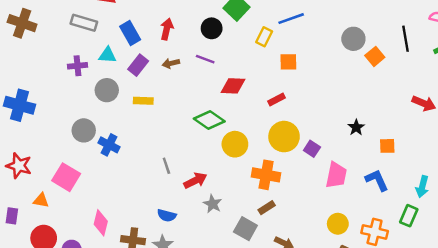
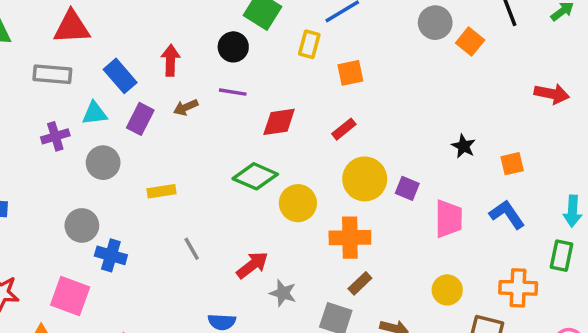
yellow rectangle: (143, 101) -> (161, 191), moved
blue cross: (109, 145) -> (111, 255), moved
gray line: (166, 166) -> (192, 249), moved
yellow circle: (338, 224) -> (447, 290), moved

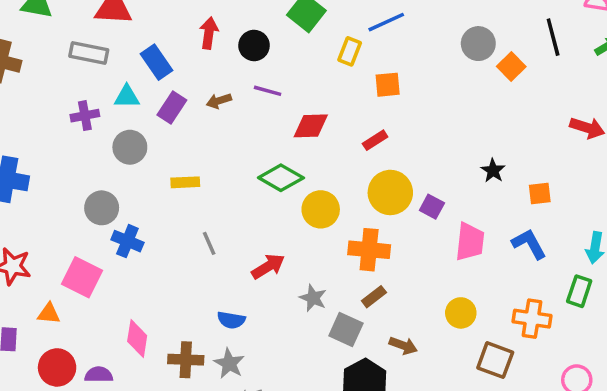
black circle: (233, 47) -> (254, 45), moved
red arrow: (170, 60) -> (209, 33), moved
gray star: (283, 293) -> (313, 298), moved

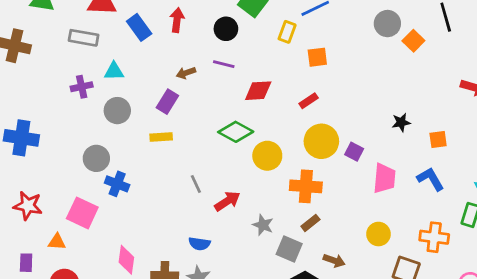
black circle: (254, 45) -> (226, 29), moved
blue rectangle: (157, 62) -> (139, 27), moved
purple rectangle: (172, 107) -> (167, 102), moved
black star: (493, 171) -> (401, 122), turned 30
gray line: (209, 243) -> (196, 184), moved

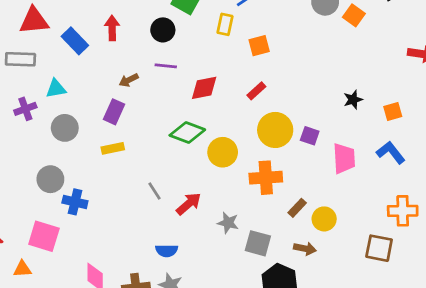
brown rectangle: (310, 223) -> (297, 208), moved
yellow circle: (378, 234) -> (324, 219), moved

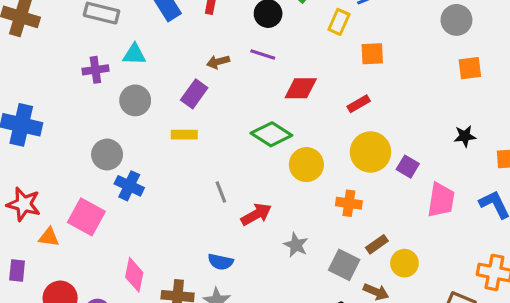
orange square: (354, 15) -> (470, 68), moved, turned 35
orange cross: (266, 178) -> (349, 203), size x0.7
gray square: (258, 243) -> (344, 265), moved
orange triangle: (22, 269) -> (49, 237), moved

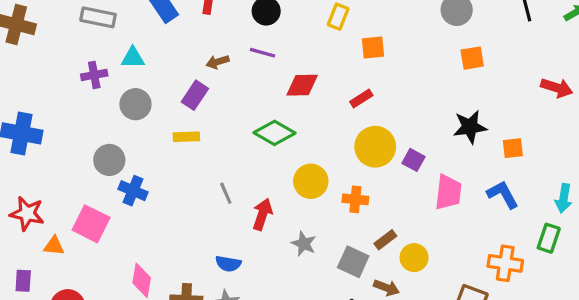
black star: (465, 136) -> (470, 127), size x1.5
yellow circle: (306, 165) -> (311, 181), moved
red arrow: (256, 214) -> (262, 214), turned -40

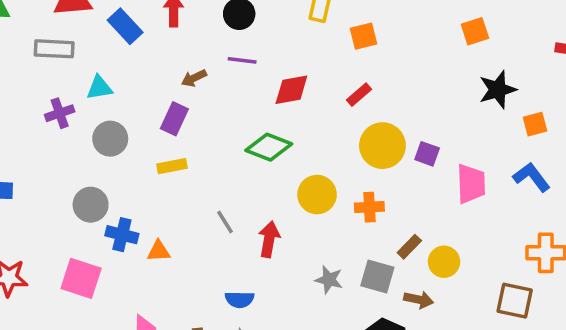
black star: (470, 127) -> (498, 90), moved
gray star: (304, 244) -> (329, 280), moved
orange triangle: (54, 246) -> (159, 251), moved

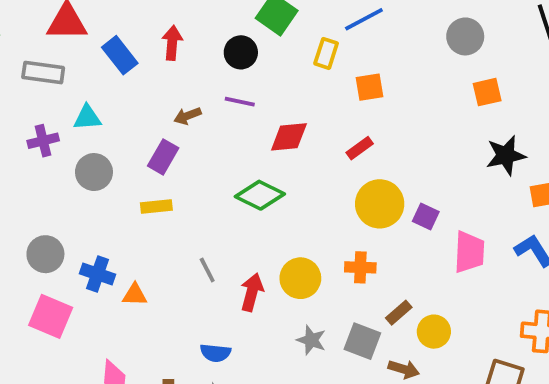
yellow circle: (317, 195) -> (300, 278), moved
gray circle: (91, 205) -> (45, 254), moved

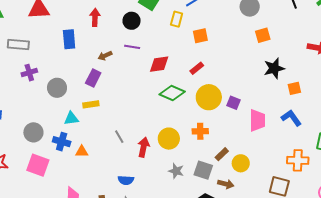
blue rectangle: (120, 55) -> (69, 39), moved, turned 36
gray rectangle: (43, 73) -> (18, 45), moved
cyan triangle: (87, 117) -> (71, 118), moved
green diamond: (260, 195) -> (172, 93), moved

